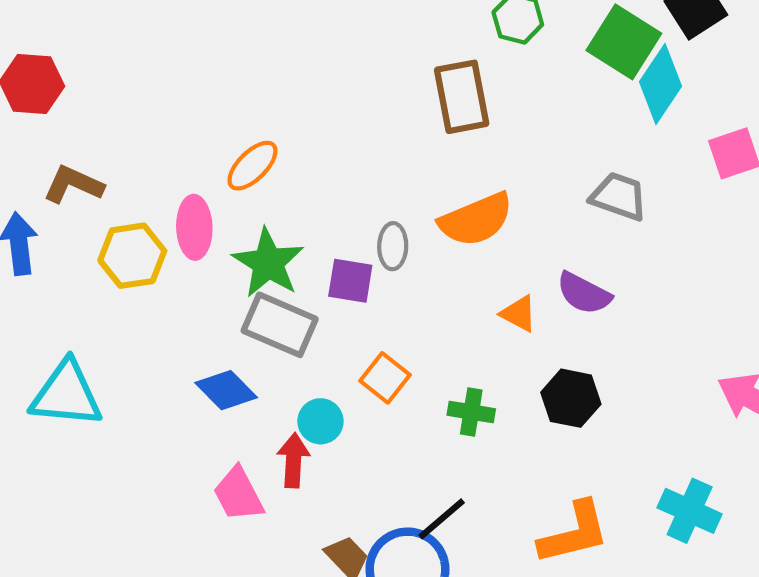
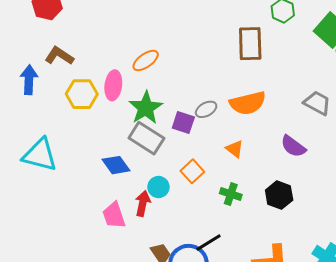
gray ellipse: (393, 246) -> (206, 109), turned 50
orange triangle: (519, 314) -> (235, 149), moved

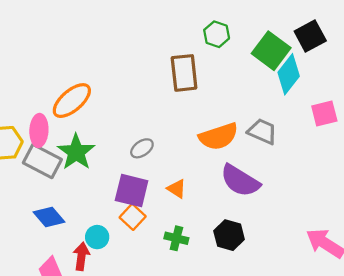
orange ellipse: (146, 60) -> (72, 101), size x1.4
orange semicircle: (248, 103) -> (218, 136), moved
purple square: (183, 123) -> (132, 191), moved, size x1.4
gray rectangle: (146, 138) -> (42, 161), moved
purple semicircle: (293, 146) -> (240, 181), size x1.4

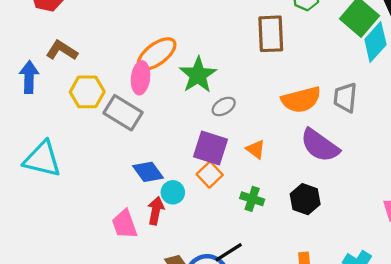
pink ellipse: (39, 130) -> (141, 78), moved
gray trapezoid: (262, 131) -> (345, 98), turned -112
green star: (76, 152) -> (198, 75), moved
blue diamond: (49, 217) -> (148, 172), moved

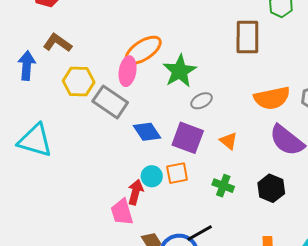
blue diamond: (148, 172) -> (147, 132), moved
orange square: (210, 175) -> (177, 173), moved, turned 30
pink trapezoid: (125, 224) -> (122, 212), moved

